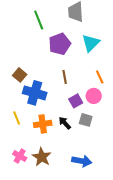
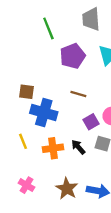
brown square: (20, 75) -> (27, 92), turned -32
brown line: (65, 77) -> (78, 94), turned -64
brown star: (42, 157) -> (67, 189), moved

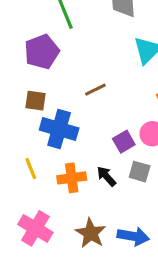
purple pentagon: (73, 56) -> (42, 52), moved
brown line: (78, 94) -> (95, 90), moved, turned -42
pink cross: (27, 185) -> (35, 228), size x1.5

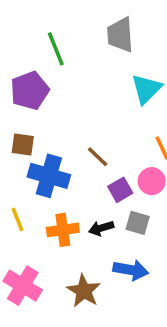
brown line: (95, 90) -> (98, 157), moved, turned 70
black arrow: (106, 176) -> (101, 228), turned -65
blue arrow: (133, 236) -> (131, 270), moved

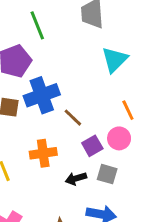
blue cross: (49, 176) -> (42, 95), moved, turned -36
orange cross: (63, 230) -> (43, 153), moved

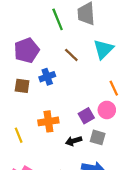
green line: (37, 25) -> (58, 19), moved
blue cross: (42, 95) -> (47, 77), size x0.6
brown line: (73, 118) -> (71, 55), moved

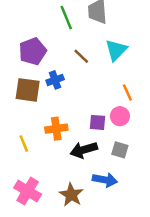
brown square: (22, 86) -> (28, 90), size x1.5
purple square: (86, 116) -> (97, 122), turned 35
gray square: (98, 137) -> (120, 150), moved
black arrow: (74, 141) -> (84, 150), size x1.5

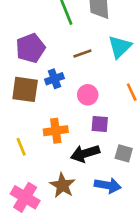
brown line: (81, 56) -> (82, 53), turned -63
pink circle: (120, 116) -> (88, 95), moved
brown star: (71, 195) -> (62, 185), moved

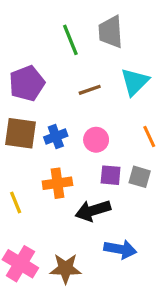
blue cross: (54, 79) -> (56, 137), moved
gray square: (124, 153) -> (140, 177), moved
brown star: (62, 185) -> (66, 269), moved, turned -30

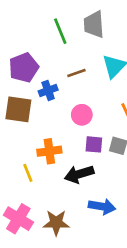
blue cross: (56, 137) -> (48, 91), moved
yellow line: (16, 203) -> (28, 173), moved

